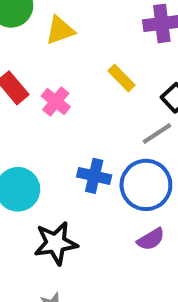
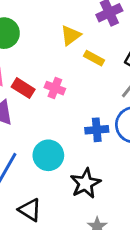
yellow triangle: (60, 30) -> (71, 35), moved

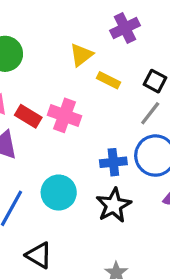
pink cross: (55, 88) -> (65, 115), size x1.4
black star: (85, 183) -> (114, 205), moved

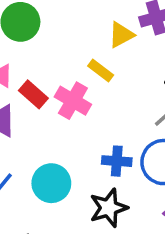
yellow triangle: (81, 55) -> (121, 35), moved
yellow rectangle: (109, 80) -> (101, 70), moved

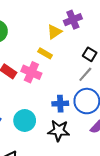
black star: (109, 208) -> (59, 131), turned 30

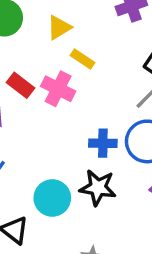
yellow triangle: (54, 32) -> (59, 28), moved
cyan circle: (25, 120) -> (52, 198), moved

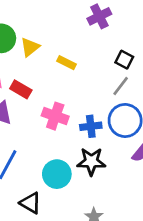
yellow triangle: (59, 28) -> (30, 47), moved
pink cross: (58, 89) -> (55, 116), moved

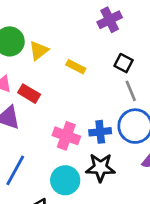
black square: (124, 60) -> (124, 63), moved
gray line: (121, 86) -> (131, 91), turned -60
pink cross: (55, 116) -> (66, 136), moved

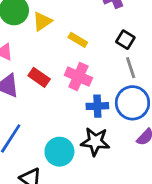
red rectangle: (29, 94) -> (39, 77), moved
pink cross: (66, 136) -> (78, 77), moved

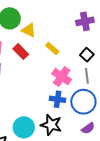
yellow triangle: (42, 21) -> (29, 30), turned 49
red rectangle: (39, 77) -> (21, 52), moved
pink cross: (78, 77) -> (62, 77), moved

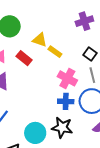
yellow triangle: (29, 30) -> (40, 40), moved

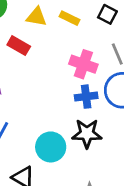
yellow rectangle: (55, 52) -> (70, 18), moved
black square: (90, 54) -> (107, 14), moved

